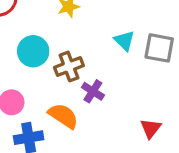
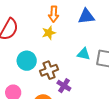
cyan triangle: (124, 41) -> (84, 54), turned -32

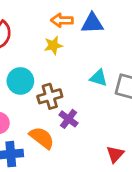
orange arrow: (54, 14) -> (62, 20), turned 84
blue triangle: (86, 16) -> (92, 23), moved

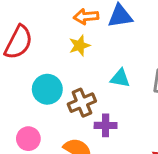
cyan triangle: (99, 78) -> (120, 78), moved
purple cross: (69, 119) -> (106, 125), turned -30

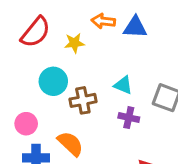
yellow star: (79, 46) -> (74, 43), moved
purple cross: (106, 125) -> (129, 118), moved

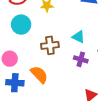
cyan circle: (53, 81) -> (21, 25), moved

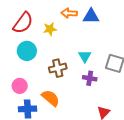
cyan triangle: (78, 37) -> (85, 56), turned 40

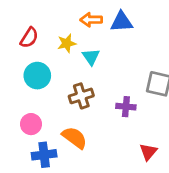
red semicircle: (23, 23) -> (29, 38), size x0.7
cyan triangle: (85, 56) -> (91, 57), moved

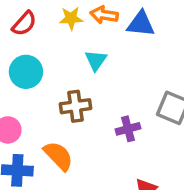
yellow star: (67, 43) -> (71, 18), moved
purple cross: (126, 107) -> (128, 129), turned -30

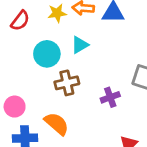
cyan triangle: (96, 60) -> (80, 45), turned 30
cyan circle: (26, 72) -> (47, 54), moved

